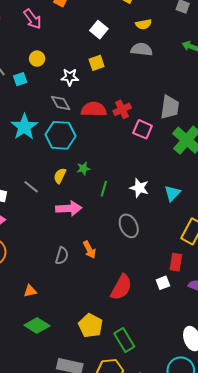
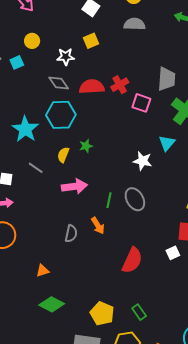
cyan star: (24, 127) -> (25, 129), moved
green line: (104, 189) -> (109, 200), moved
cyan triangle: (172, 193) -> (167, 143), moved
yellow pentagon: (91, 326) -> (102, 313), moved
green rectangle: (124, 340) -> (139, 312), size x0.7

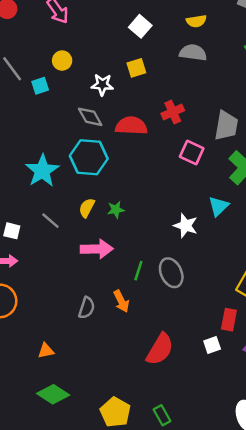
red cross: (120, 85) -> (173, 112), moved
green star: (86, 146) -> (116, 210), moved

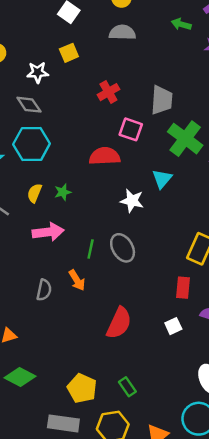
red semicircle: (131, 126) -> (105, 156), moved
white square: (212, 345) -> (173, 326), moved

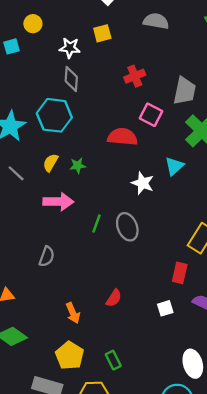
gray diamond: (29, 105) -> (71, 79), moved, turned 30
orange arrow: (77, 280) -> (73, 313), moved
red semicircle: (119, 323) -> (114, 298), size x0.6

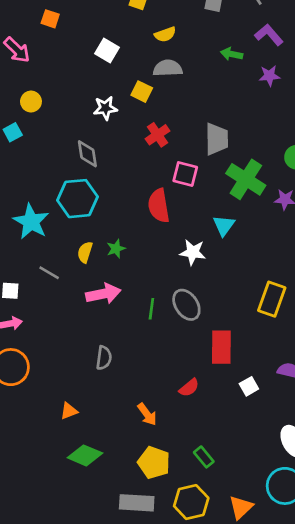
yellow square: (102, 33) -> (142, 92), moved, turned -36
white star: (70, 48) -> (105, 108), moved
red semicircle: (122, 137) -> (159, 206), turned -92
red rectangle: (180, 273) -> (221, 347), moved, size x1.4
red semicircle: (114, 298) -> (189, 388), turned 30

